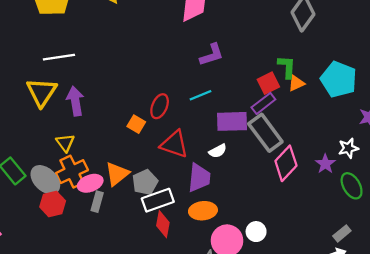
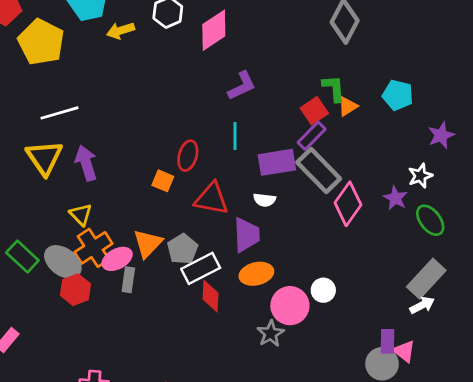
cyan pentagon: (339, 79) -> (398, 95), size x0.7
cyan line: (201, 95) -> (235, 136), turned -60
white semicircle: (218, 151) -> (264, 200), turned 42
gray rectangle: (342, 233) -> (426, 279), size x1.8

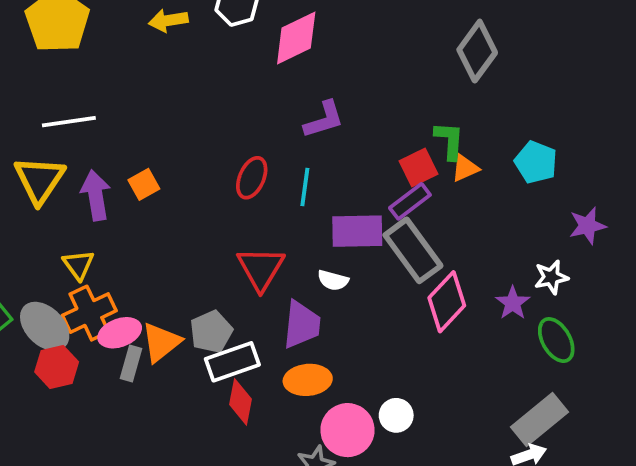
red ellipse: (188, 156) -> (252, 178), moved
orange square: (163, 181) -> (144, 184), moved, turned 30
red triangle: (212, 199) -> (261, 268), turned 42
orange triangle: (148, 243) -> (161, 342), moved

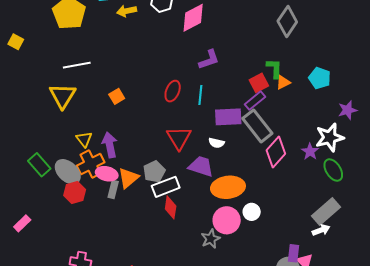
purple arrow: (96, 195) -> (110, 145), moved
white star: (551, 277) -> (330, 137), size x1.6
purple trapezoid: (302, 325) -> (201, 166), turned -76
pink ellipse: (120, 333) -> (107, 174), turned 35
orange ellipse: (308, 380) -> (228, 187), moved, size x1.4

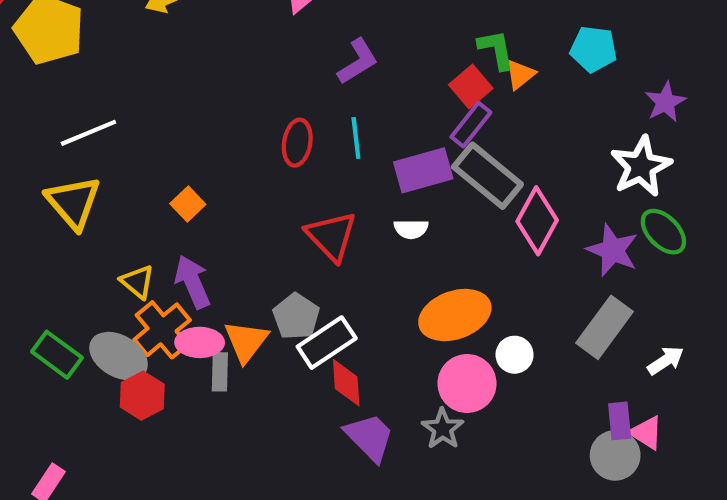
orange square: (117, 96) -> (188, 204), moved
purple star: (310, 152) -> (613, 250), moved, size x1.4
purple trapezoid: (201, 166) -> (369, 437), moved, turned 40
gray rectangle: (326, 211) -> (605, 327), moved

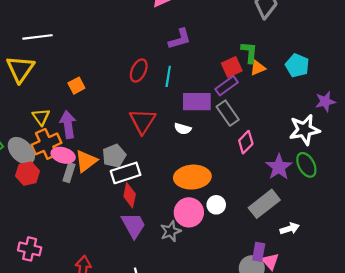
gray rectangle: (487, 176) -> (228, 113), size x0.7
pink diamond: (537, 221) -> (246, 142), size x0.7

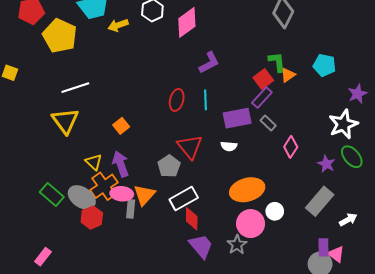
gray rectangle: (228, 113) -> (268, 123), size x0.7
gray pentagon: (114, 156) -> (169, 166), moved
purple star: (279, 167) -> (326, 164), size x0.7

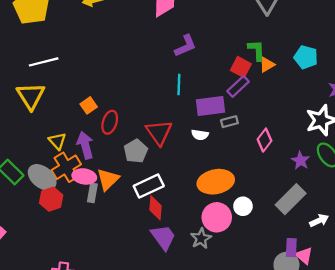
red square: (263, 79) -> (241, 67), turned -30
red ellipse: (177, 100) -> (110, 122), moved
gray rectangle: (268, 123) -> (229, 122), moved, turned -63

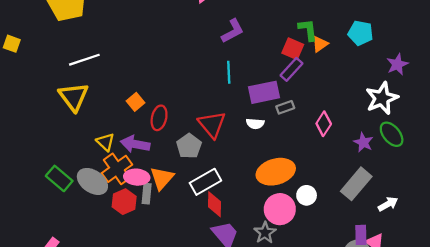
purple arrow: (85, 145) -> (135, 144), turned -60
red hexagon: (51, 199) -> (124, 202), moved

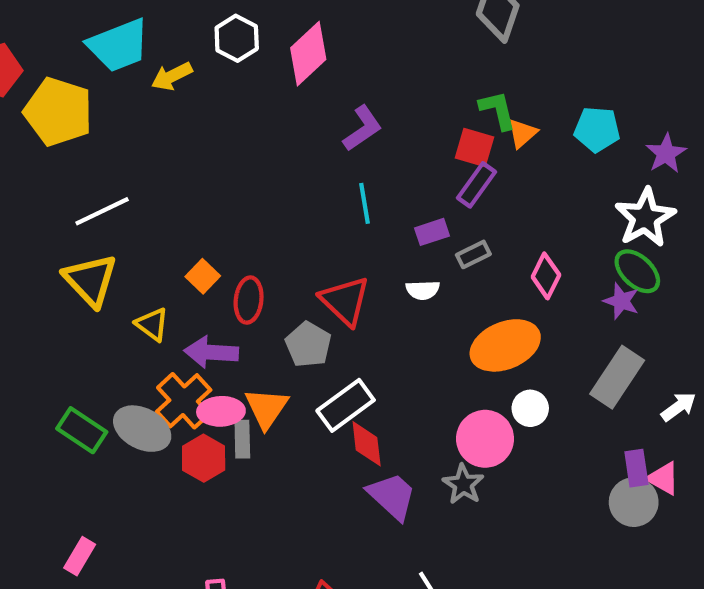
cyan pentagon: (361, 33) -> (597, 129), moved
purple rectangle: (264, 92) -> (432, 232), size x0.6
green ellipse: (392, 134) -> (637, 271), moved
yellow triangle: (105, 142) -> (152, 324), moved
orange ellipse: (276, 172) -> (505, 345), moved

